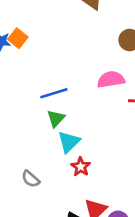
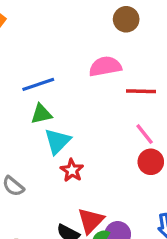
green triangle: (56, 118) -> (41, 114), turned 36

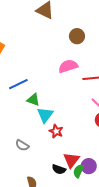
blue line: (38, 84) -> (18, 84), moved
green triangle: (41, 114) -> (33, 100), turned 40

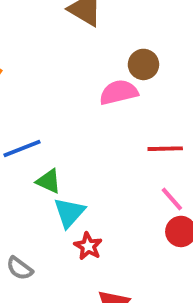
pink semicircle: (68, 66) -> (119, 92), moved

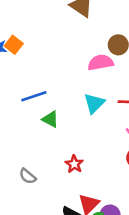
cyan triangle: (69, 213) -> (94, 103), moved

